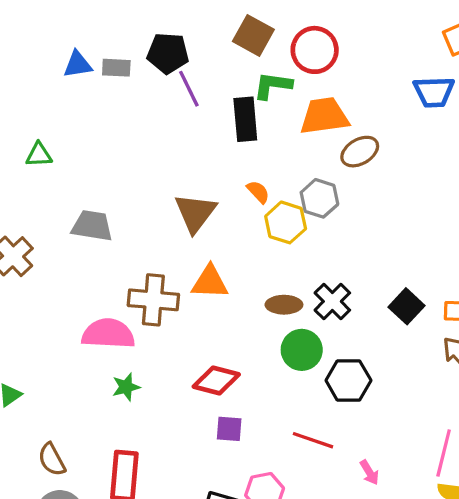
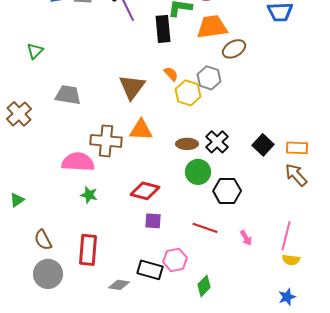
green triangle: (39, 155) -> (35, 51), turned -42
green star: (126, 387) -> (89, 195), turned 30
pink arrow: (369, 472) -> (246, 238), moved

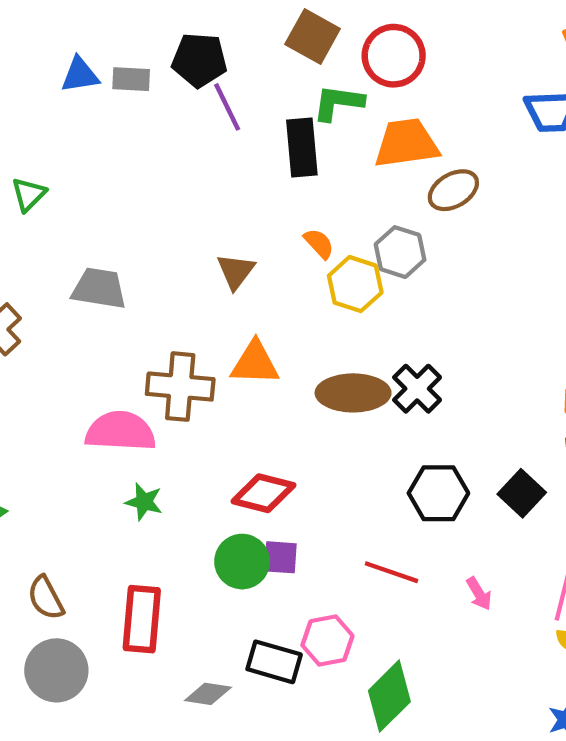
brown triangle: (132, 87) -> (236, 271), size x0.7
brown ellipse: (187, 144) -> (353, 393), size x1.5
black square: (263, 145) -> (522, 493), moved
green circle: (198, 172) -> (242, 562), moved
green diamond: (204, 286) -> (389, 696), size x1.5

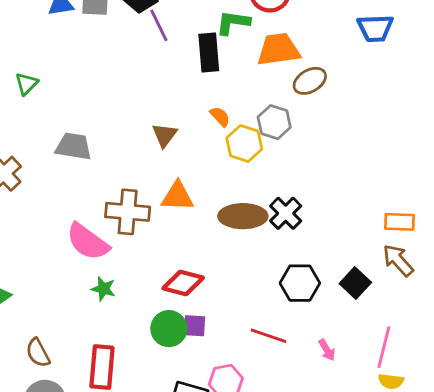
pink semicircle: (120, 431) -> (88, 242), turned -147

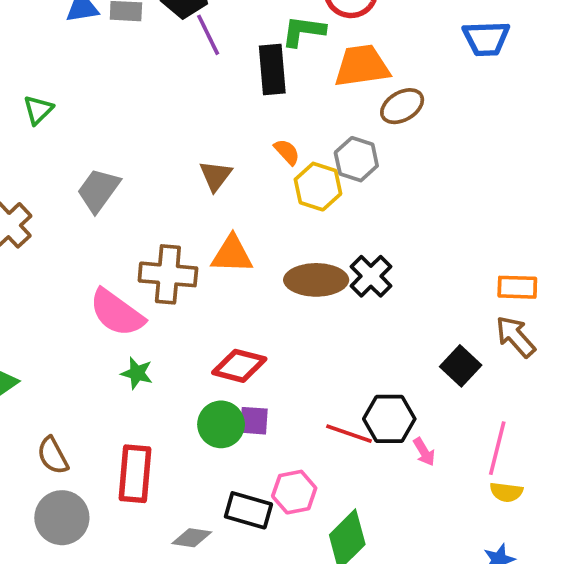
gray trapezoid: (73, 146) -> (98, 190), turned -63
black hexagon: (300, 283) -> (389, 419), moved

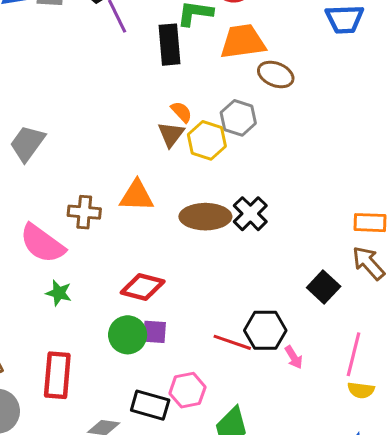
brown ellipse: (402, 106) -> (276, 74), turned 52
brown triangle: (216, 176) -> (171, 134), moved
brown cross: (168, 274) -> (84, 212), size x0.7

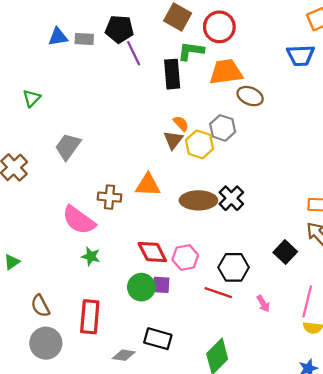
red diamond: (143, 287) -> (152, 252), turned 48
black hexagon: (265, 330) -> (234, 267), moved
pink hexagon: (187, 390) -> (185, 257), moved

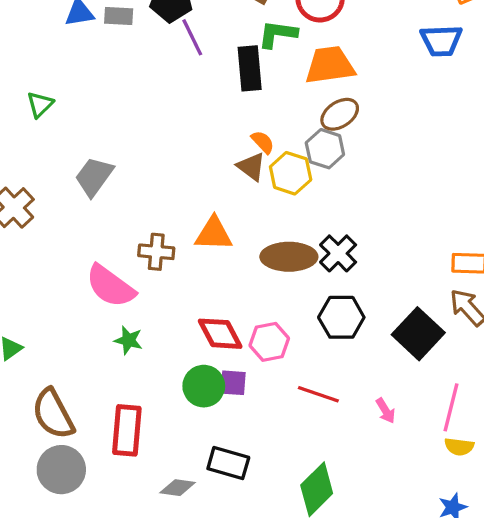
brown ellipse: (250, 96) -> (340, 114), moved, turned -55
brown triangle: (173, 140) -> (251, 167), turned -30
black square: (285, 252) -> (418, 334), size x1.4
black hexagon: (234, 267) -> (341, 317), moved
brown semicircle: (40, 306) -> (53, 414), size x1.5

